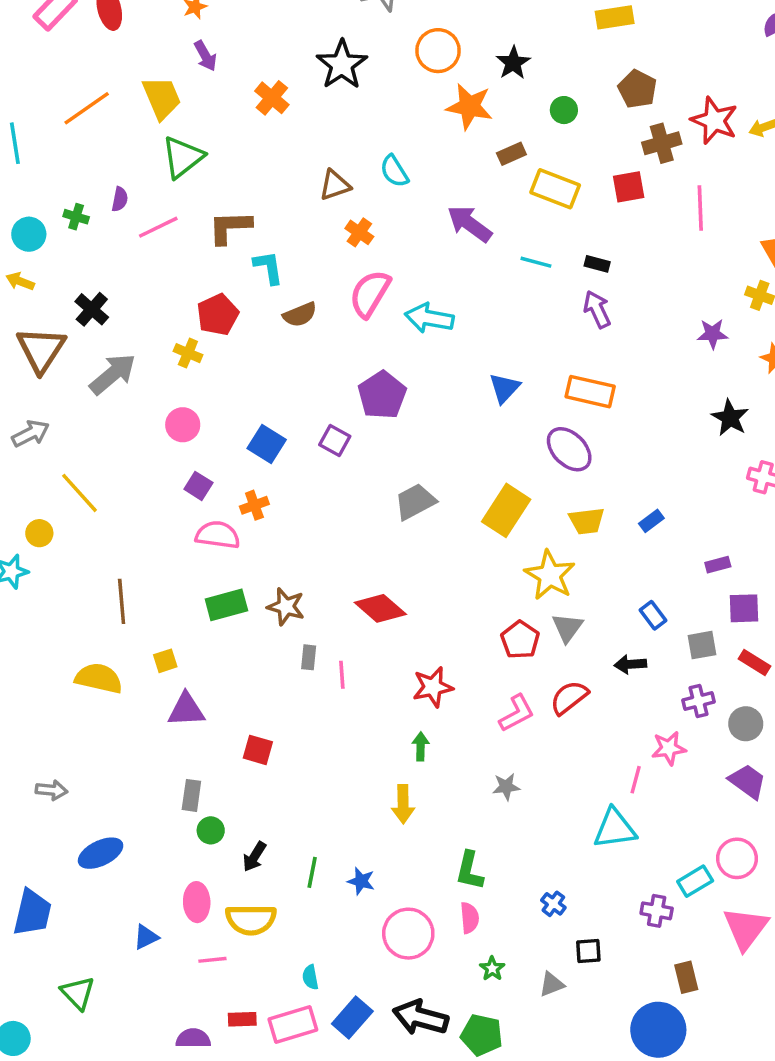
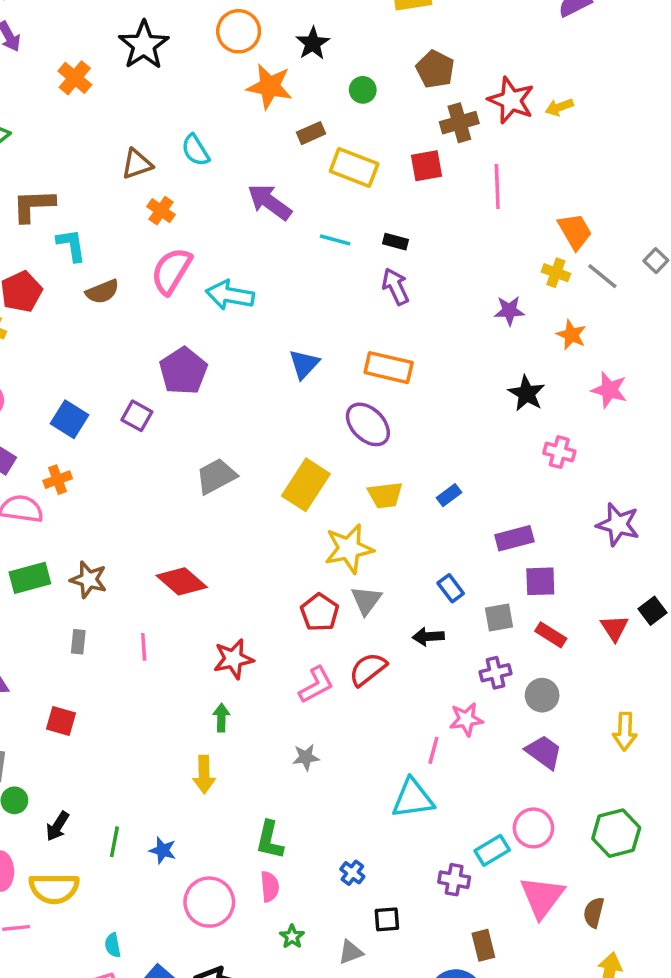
purple rectangle: (718, 565) -> (514, 538), size x1.5
yellow star: (550, 575) -> (349, 549), turned 30
gray rectangle: (309, 657) -> (78, 642), moved

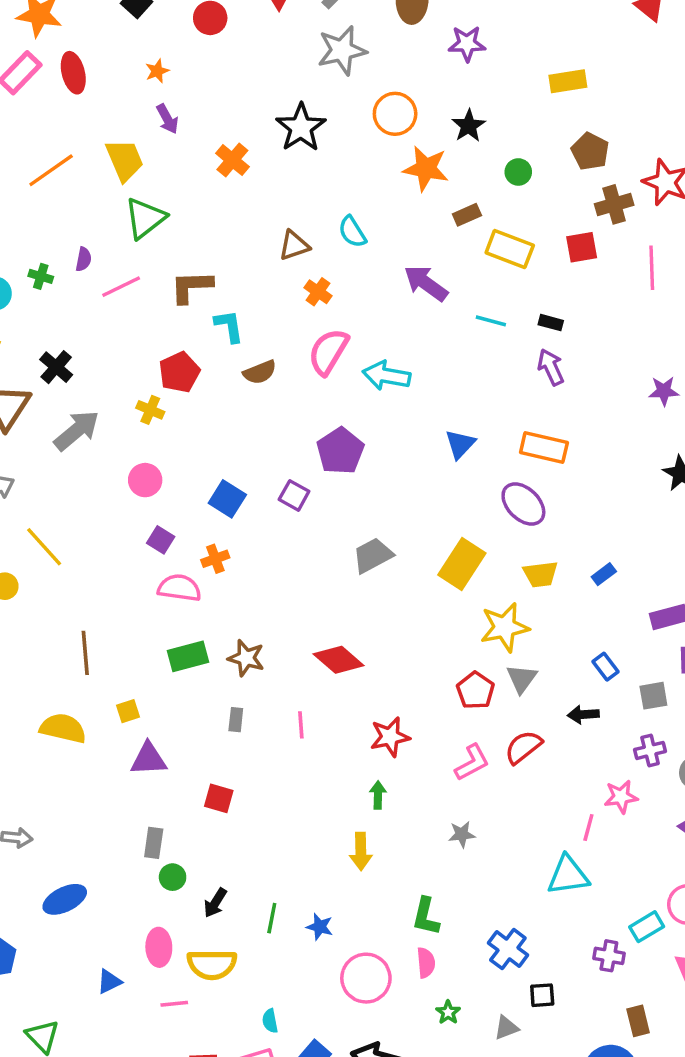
blue cross: (352, 873) -> (508, 949), size x1.6

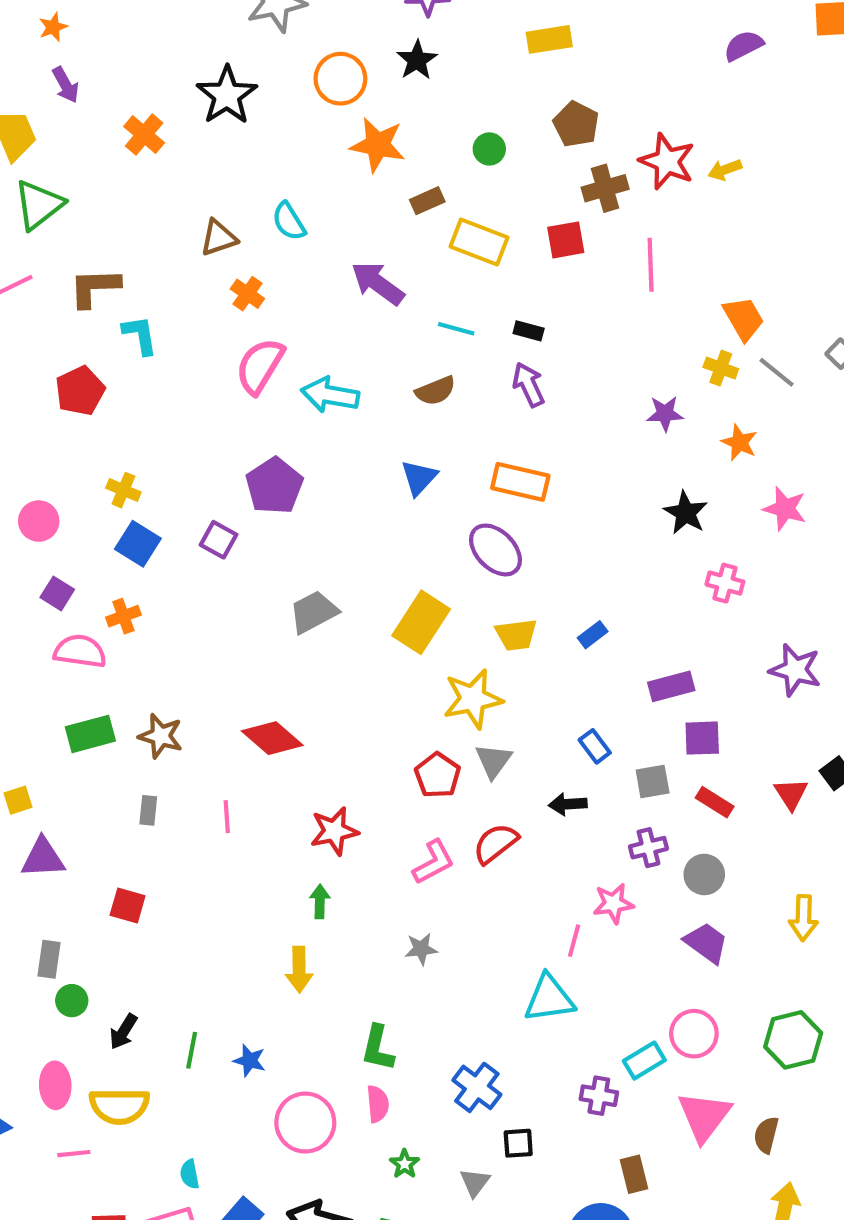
black star: (469, 126) -> (417, 60), moved
brown semicircle: (260, 372) -> (436, 391), moved
yellow cross: (150, 410) -> (123, 490), moved
gray triangle: (506, 1028) -> (475, 1182), turned -32

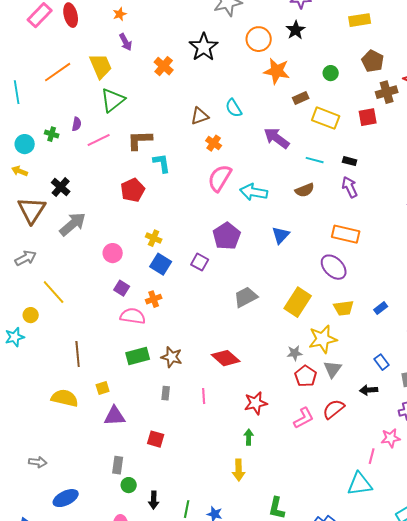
blue triangle: (419, 478) -> (281, 235), moved
gray star: (421, 949) -> (295, 353), moved
black arrow: (123, 1032) -> (154, 500), turned -30

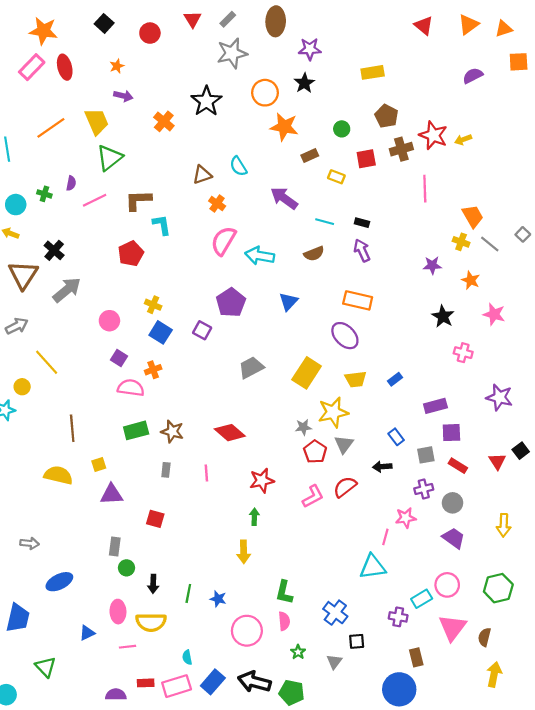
purple arrow: (126, 42) -> (123, 96), turned -48
red square: (368, 117) -> (366, 159), moved
yellow rectangle: (326, 118) -> (336, 177), size x0.6

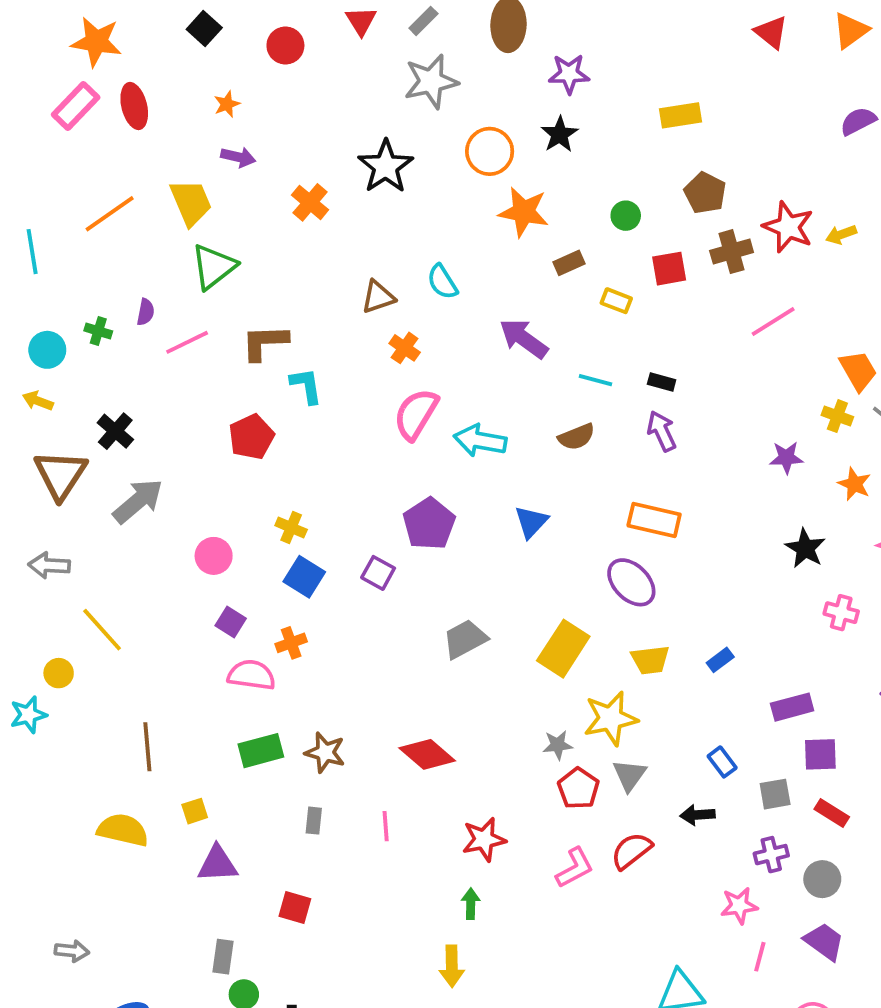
pink line: (425, 189) -> (773, 321), turned 60
gray arrow: (17, 326) -> (49, 565), turned -150
pink line: (385, 537) -> (760, 957), moved

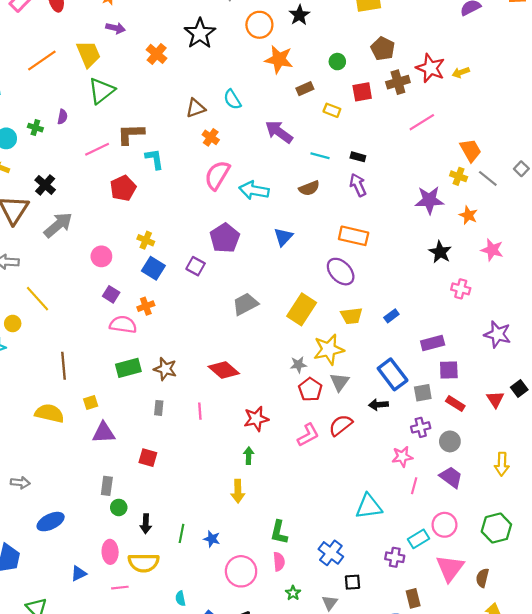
pink line: (187, 342) -> (97, 149), moved
purple star: (786, 458) -> (429, 200), size x1.5
blue rectangle: (722, 762) -> (393, 374), size x1.8

